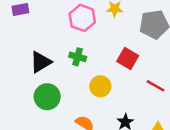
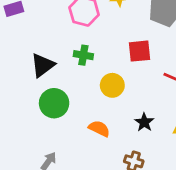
red square: (128, 58) -> (140, 51), turned -30

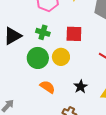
red square: (140, 51) -> (74, 34), moved
green circle: (54, 103) -> (38, 58), moved

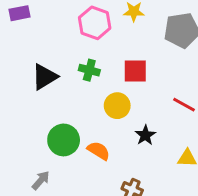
green circle: (38, 58) -> (64, 140), moved
black star: (81, 87) -> (145, 135), moved

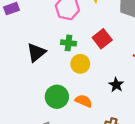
red square: (135, 71) -> (102, 39), turned -30
yellow circle: (117, 106) -> (80, 64), moved

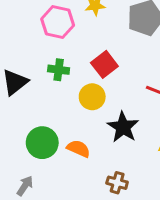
yellow circle: (80, 64) -> (92, 97), moved
black star: (116, 85) -> (123, 127), size x1.5

